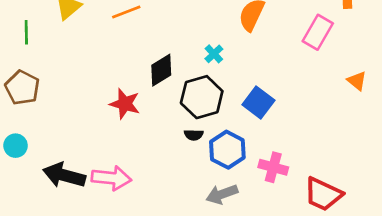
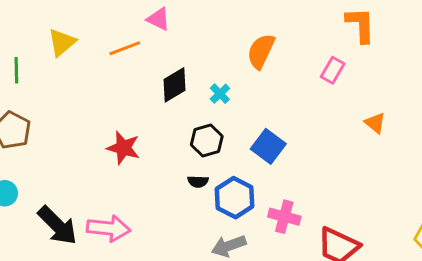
pink rectangle: (318, 32) -> (333, 70), size x0.7
black diamond: (161, 70) -> (175, 85), moved
black hexagon: (202, 97) -> (207, 141), size x0.7
black arrow: (64, 175) -> (57, 225), turned -150

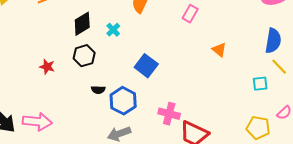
black hexagon: (207, 141) -> (84, 56), moved
red star: (123, 148) -> (47, 67), size x0.7
pink cross: (284, 217) -> (169, 114), moved

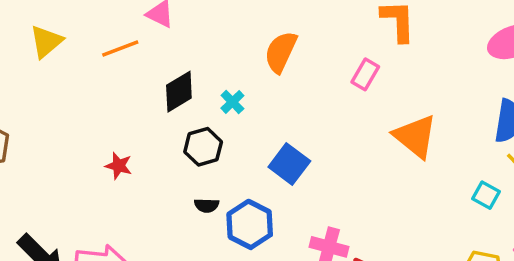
orange triangle: (219, 50) -> (415, 136), size x1.8
black hexagon: (84, 56) -> (203, 147), moved
cyan square: (260, 84) -> (486, 195), turned 35

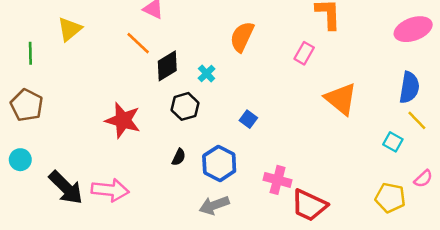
orange line: (120, 48) -> (138, 43), moved, turned 64
blue square: (289, 164) -> (248, 119), size x0.6
red star: (119, 166) -> (123, 120), size x1.8
black semicircle: (207, 205) -> (179, 157), moved, turned -66

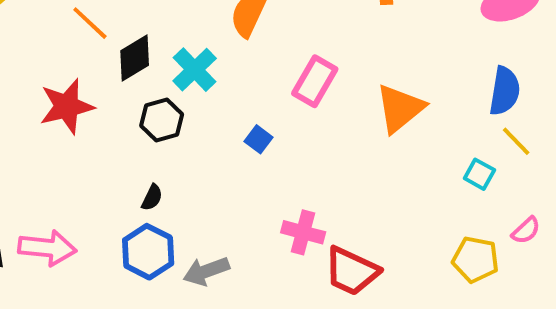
pink rectangle: (304, 53) -> (315, 81), moved, size x1.4
cyan cross: (207, 73) -> (195, 70), size x1.6
orange triangle: (341, 99) -> (400, 108), turned 42
red star: (123, 120) -> (67, 106), moved, turned -30
blue hexagon: (219, 163) -> (148, 252), moved

